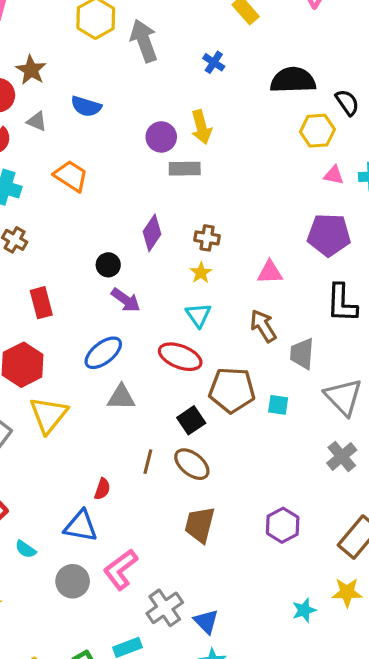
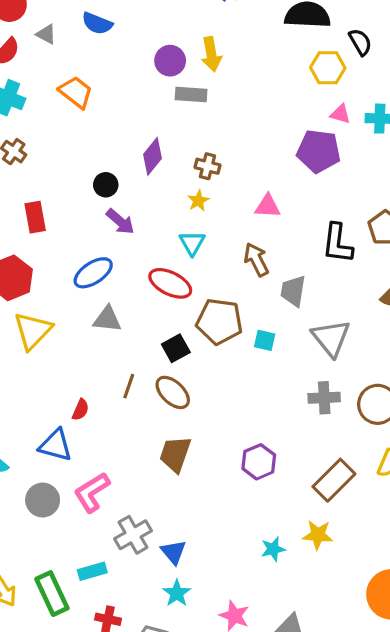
purple pentagon: (329, 235) -> (319, 151), moved
gray cross: (342, 457) -> (324, 398), turned 32

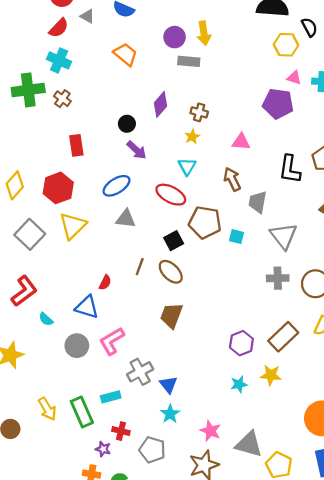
orange trapezoid: (76, 92) -> (125, 54), moved
purple hexagon: (259, 462) -> (241, 343), moved

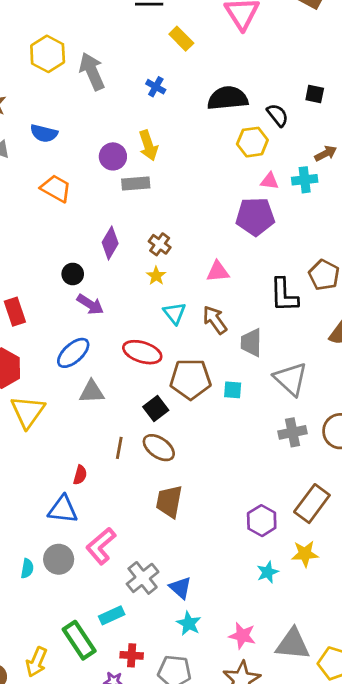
brown cross: (199, 112) -> (160, 244), turned 30
cyan triangle: (187, 166) -> (175, 313), moved
cyan semicircle: (46, 319) -> (27, 568), moved, turned -112
yellow arrow: (47, 409) -> (36, 662), moved, turned 65

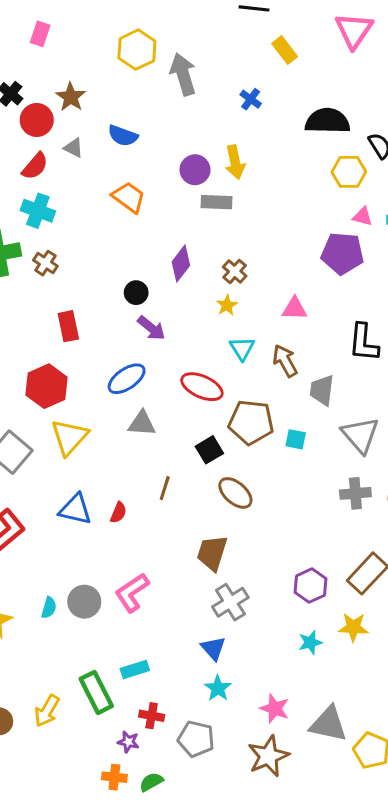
brown ellipse: (159, 448) -> (235, 493), moved
blue triangle: (63, 509) -> (75, 509), moved
gray cross: (143, 578) -> (230, 602), moved

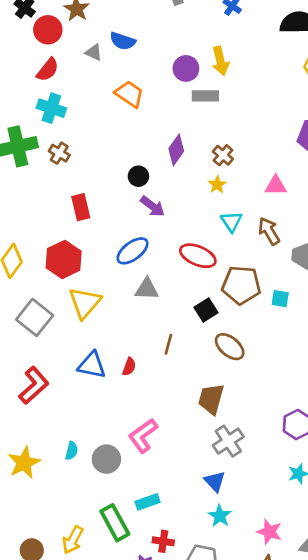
gray triangle: (74, 148) -> (94, 52), moved
gray circle: (84, 602) -> (106, 459), moved

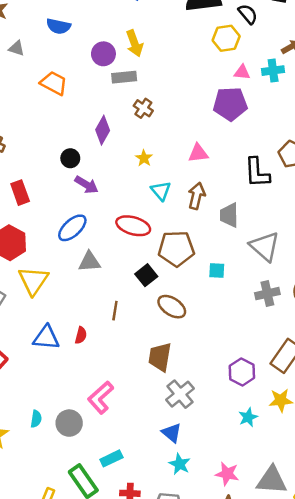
blue semicircle: (123, 41) -> (58, 26), moved
brown cross: (223, 155) -> (143, 108), moved
brown arrow: (269, 231) -> (197, 196), turned 50
cyan square: (280, 299) -> (217, 270), moved

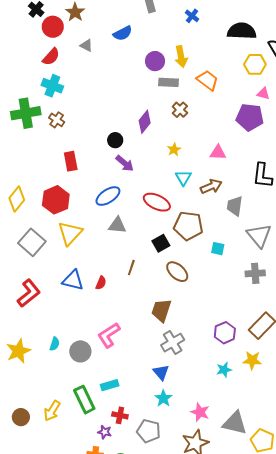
blue semicircle: (58, 26) -> (123, 33), turned -48
orange trapezoid: (54, 83) -> (208, 80), moved
brown arrow: (197, 196) -> (211, 186), turned 45

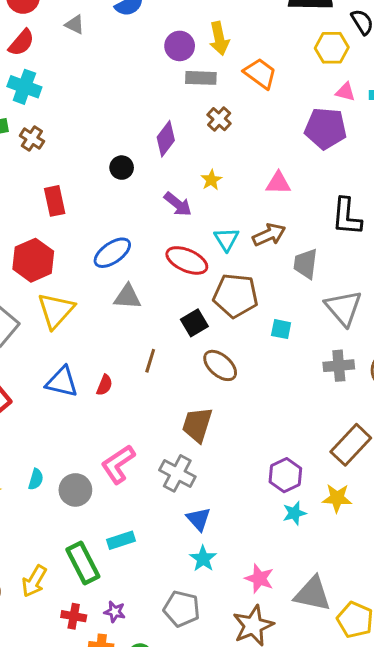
purple arrow: (125, 163) -> (178, 204), moved
cyan triangle: (183, 178) -> (226, 239), moved
purple hexagon: (225, 333) -> (285, 475), moved
gray cross: (173, 343) -> (177, 473), moved, turned -30
red cross: (120, 415) -> (74, 616), moved

